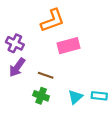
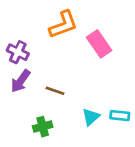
pink rectangle: (68, 46) -> (99, 44), moved, turned 70
green cross: (41, 96) -> (43, 127), moved, turned -35

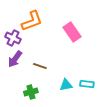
orange L-shape: (63, 25) -> (32, 21), moved
cyan triangle: (91, 117) -> (66, 85), turned 32

